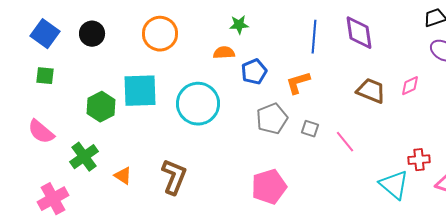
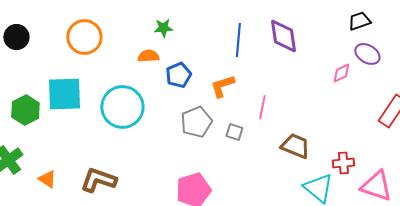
pink diamond: (410, 86) -> (341, 73), moved
brown trapezoid: (371, 91) -> (295, 146), moved
pink line: (345, 142) -> (262, 107), moved, turned 50
brown L-shape: (174, 177) -> (98, 180), turned -93

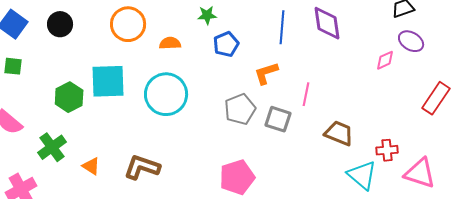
orange semicircle: (148, 56) -> (170, 43), moved
blue pentagon: (178, 75) -> (226, 44), moved
gray square: (234, 132) -> (278, 119), size x1.5

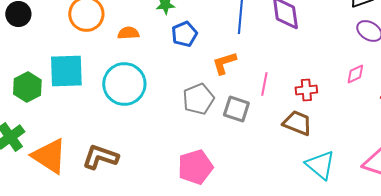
pink diamond: (385, 60) -> (355, 74), moved
red cross: (387, 150) -> (306, 90), moved
orange triangle: (91, 166) -> (49, 156), size x2.0

